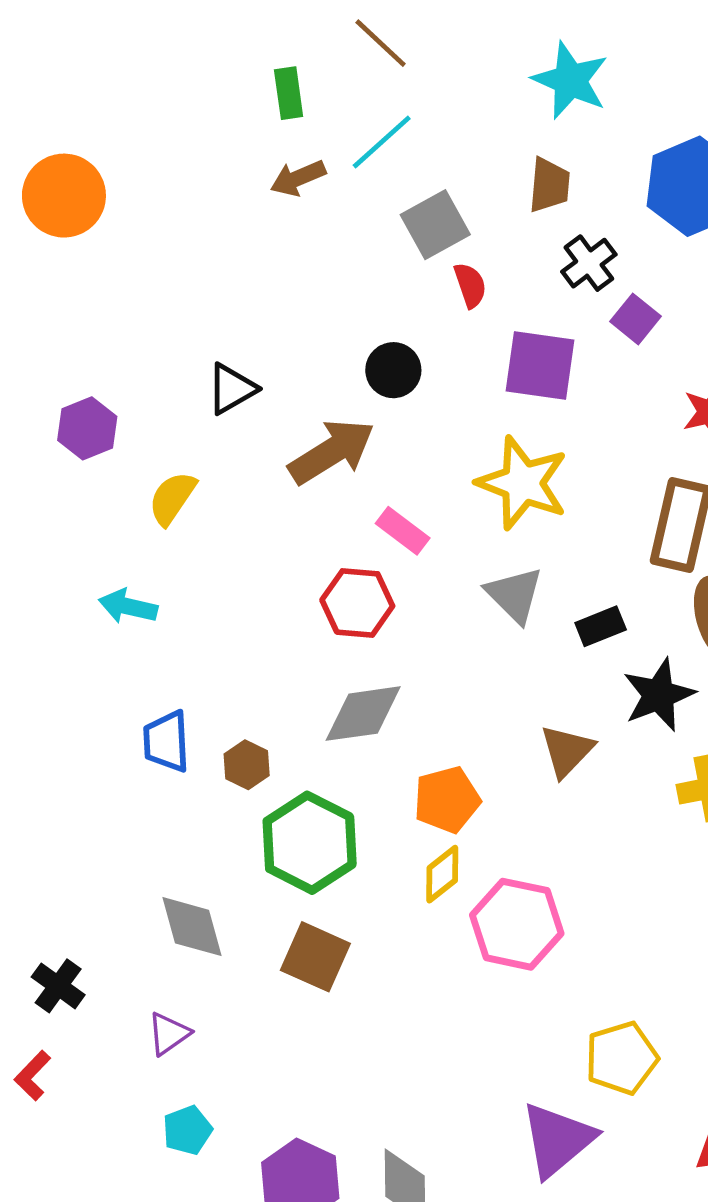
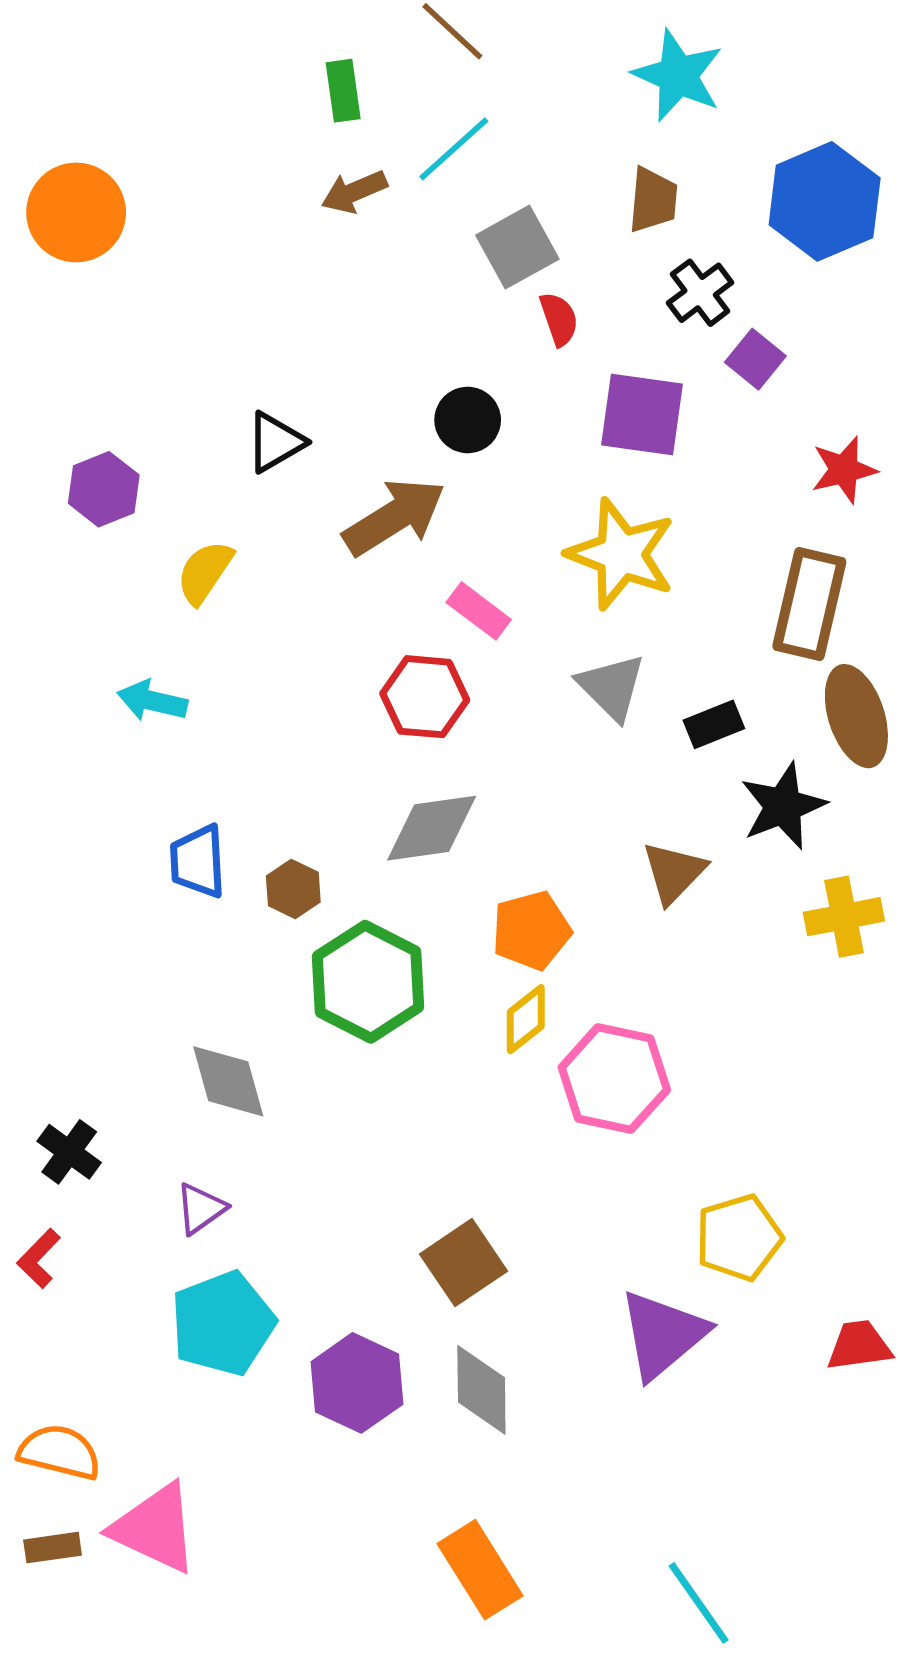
brown square: (315, 957) -> (463, 1263), moved, turned 32
cyan pentagon: (187, 1130) -> (223, 1323), size x1.8

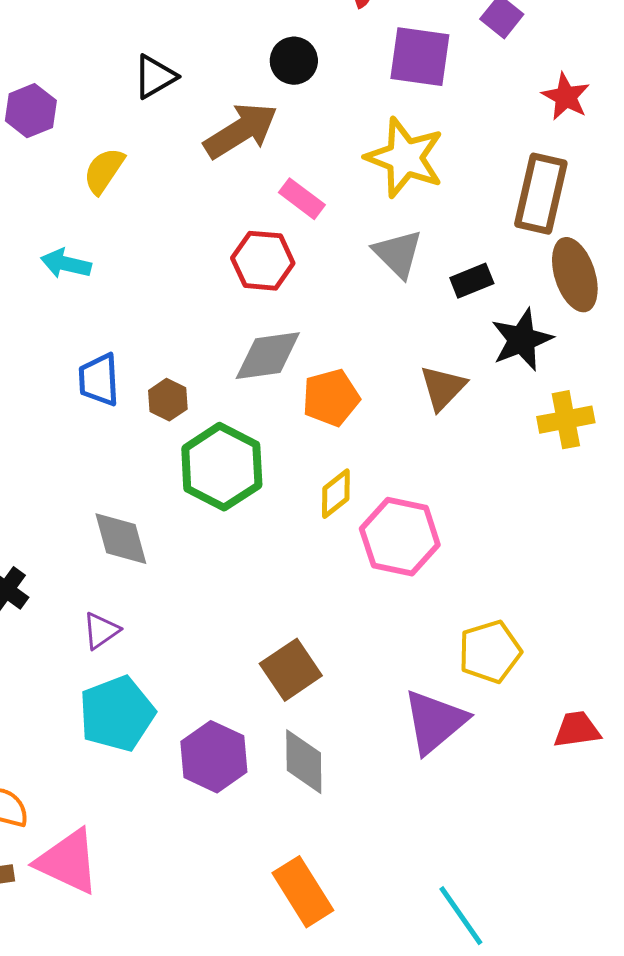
red star: (844, 470) -> (566, 97), turned -30
orange pentagon: (531, 931) -> (331, 398), moved

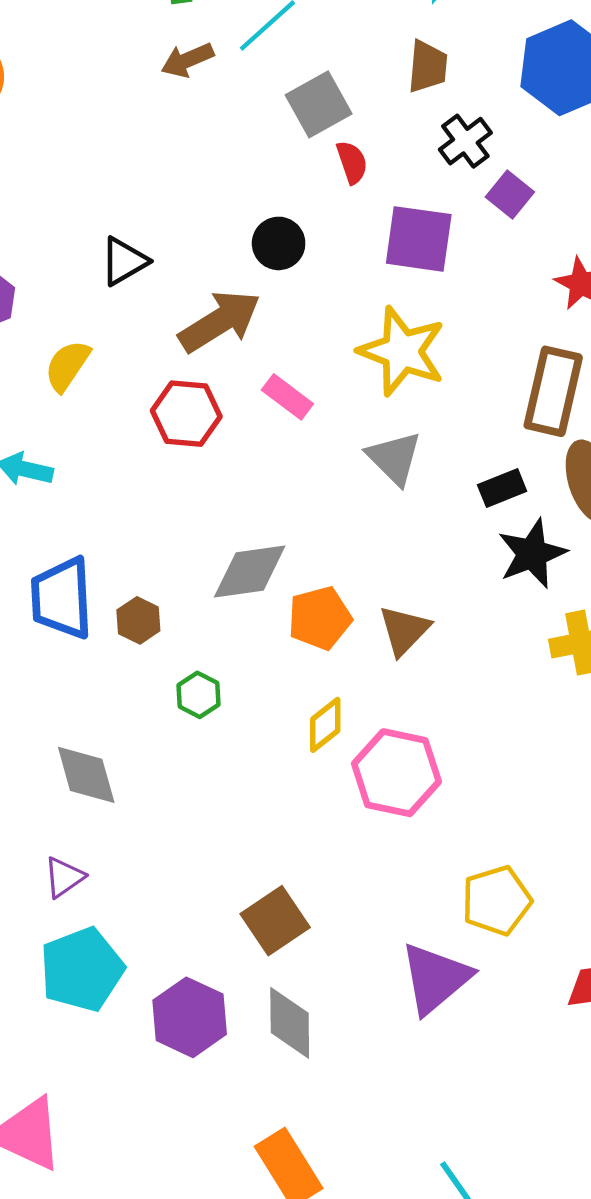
red hexagon: (263, 261) -> (186, 414), moved
black rectangle: (472, 281) -> (502, 488), moved
blue trapezoid: (99, 380) -> (62, 598), size x1.4
brown triangle: (443, 388) -> (404, 630), moved
green hexagon: (222, 467) -> (199, 695), size x0.5

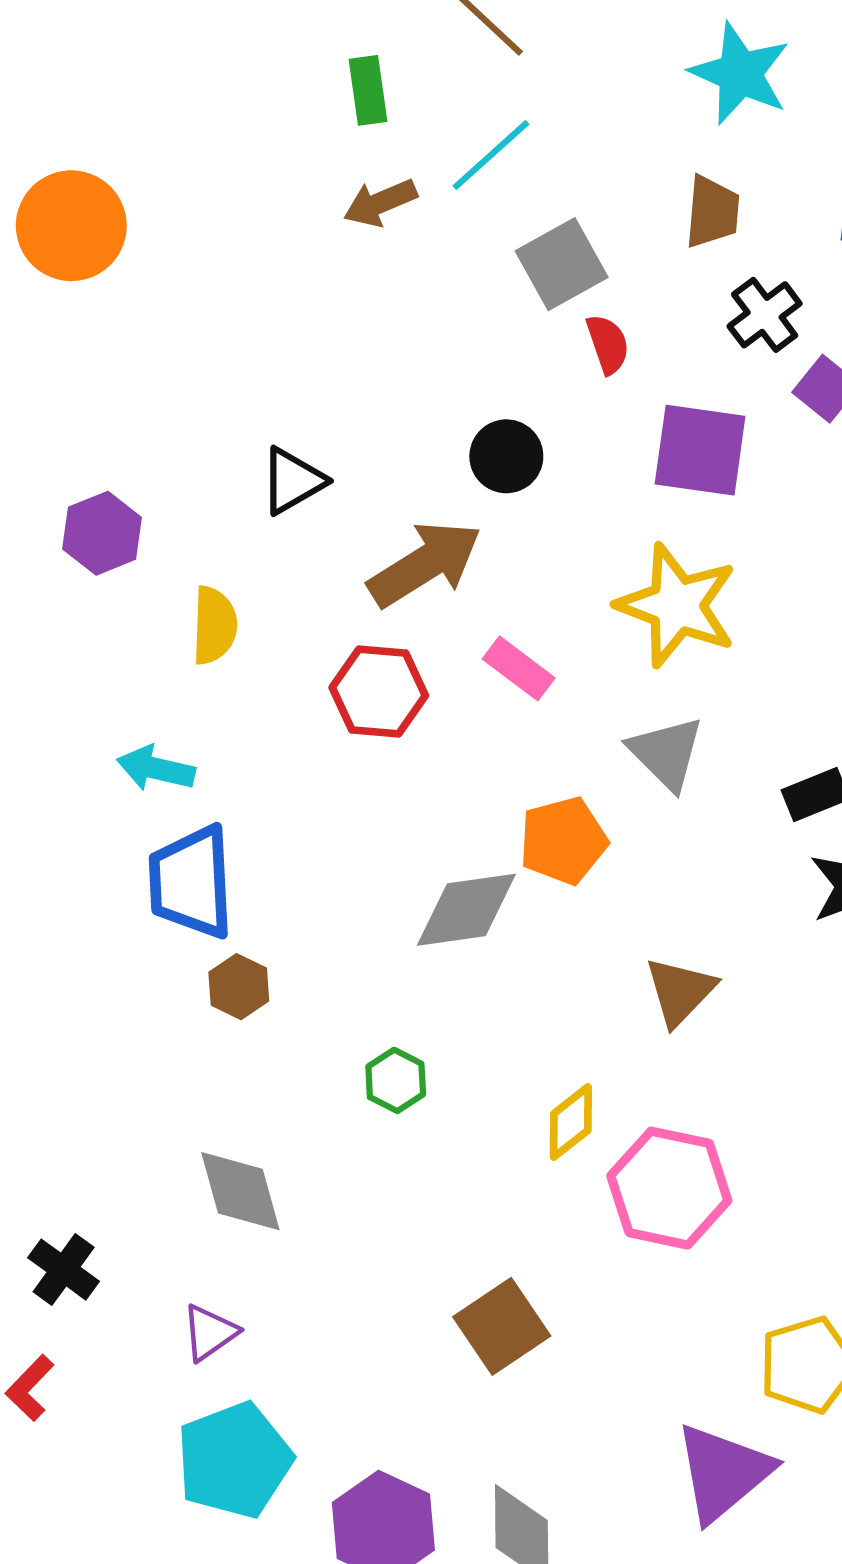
yellow semicircle: (67, 366) -> (214, 625), turned 148
blue trapezoid: (62, 598) -> (191, 882), moved
orange pentagon: (320, 618) -> (563, 841), moved
brown hexagon: (138, 620) -> (239, 987), moved
brown square: (275, 921) -> (502, 1326), moved

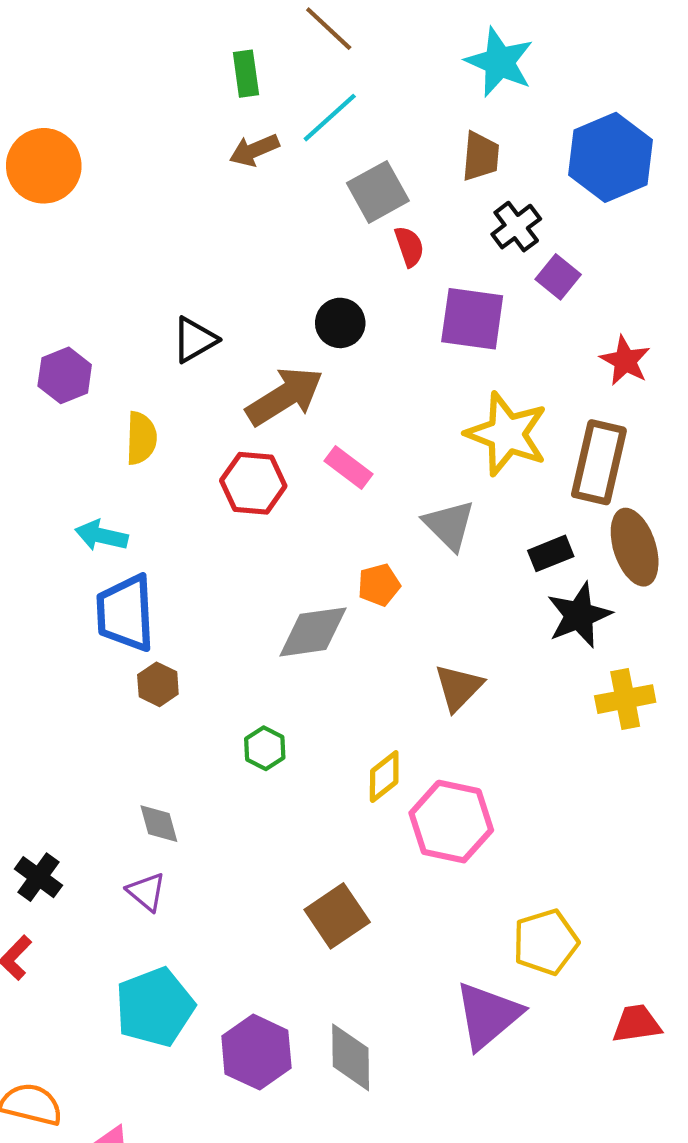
yellow star: (677, 605) -> (507, 434), moved
orange pentagon: (563, 841) -> (379, 585), size x0.7
gray diamond: (240, 1191) -> (159, 824), size x0.7
purple triangle: (210, 1333) -> (146, 892), moved, turned -45

